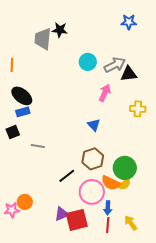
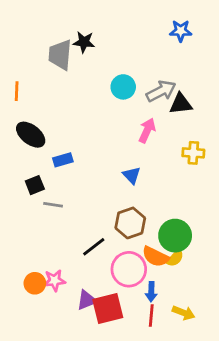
blue rectangle: (23, 112) -> (63, 160), moved
black square: (13, 132) -> (35, 185), moved
pink star: (12, 210) -> (54, 280), moved
yellow arrow: (131, 223) -> (184, 313), turned 147

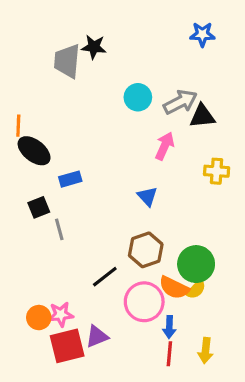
orange line: (17, 91) -> (18, 126), moved
gray line: (53, 205) -> (59, 229), turned 66
red square: (108, 309) -> (67, 346), moved
yellow arrow: (184, 313) -> (206, 351), turned 75

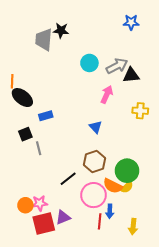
red line: (169, 354) -> (100, 221), moved

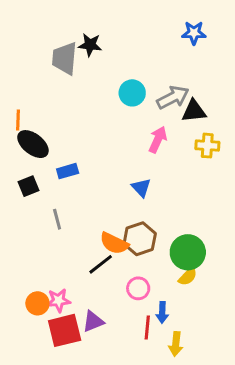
yellow cross: (140, 111) -> (207, 146), moved
black square: (25, 134) -> (28, 186), moved
orange semicircle: (113, 186) -> (114, 243), moved
pink circle: (93, 195) -> (138, 288), size x0.6
yellow arrow: (133, 227) -> (176, 344), moved

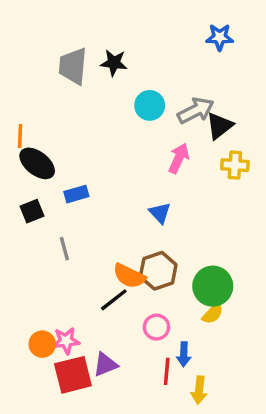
black star: (90, 45) -> (114, 63), moved
black triangle: (194, 111) -> (220, 126), turned -32

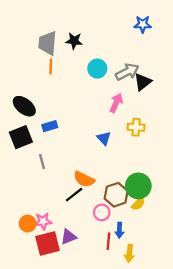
orange line: (20, 136) -> (51, 66), moved
yellow cross: (235, 165) -> (136, 127), moved
black square: (32, 211) -> (21, 137), size x1.5
brown hexagon: (158, 271) -> (116, 195), moved

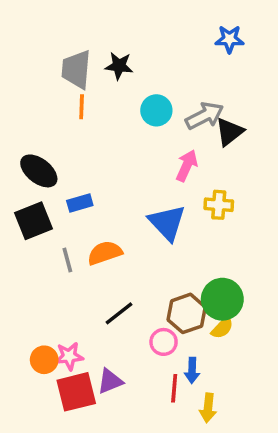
blue triangle: (104, 138) -> (167, 223), size x1.6
orange semicircle: (84, 179) -> (105, 253), moved, turned 135

